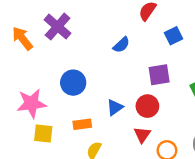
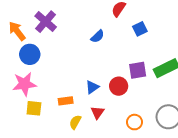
purple square: (159, 75) -> (138, 70), moved
blue circle: (73, 83) -> (30, 54), moved
red triangle: (142, 135) -> (97, 113), moved

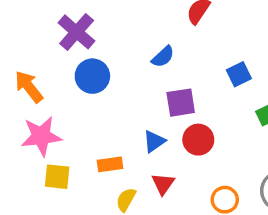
blue square: (140, 29) -> (239, 74), moved
orange arrow: (17, 31) -> (29, 87), moved
blue circle: (30, 54) -> (92, 76), moved
purple square: (138, 70) -> (181, 103), moved

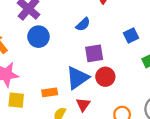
blue triangle: (154, 141) -> (77, 78), size x1.6

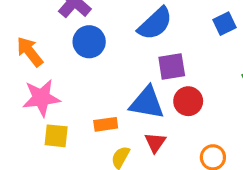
blue semicircle: (83, 24) -> (155, 24), size x1.6
blue square: (131, 36) -> (224, 24), moved
blue triangle: (77, 78) -> (147, 103), turned 45

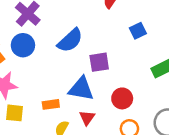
blue semicircle: (155, 24) -> (70, 40), moved
blue circle: (89, 42) -> (23, 45), moved
red circle: (188, 101) -> (122, 98), moved

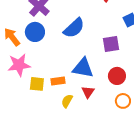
purple square: (99, 62) -> (111, 44), moved
yellow square: (14, 113) -> (37, 84), moved

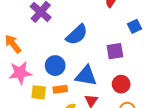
blue circle: (35, 32) -> (55, 66), moved

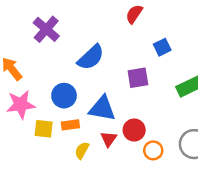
red circle: (121, 84) -> (134, 130), moved

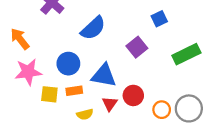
purple square: (138, 78) -> (137, 47), turned -30
yellow semicircle: (82, 150) -> (85, 114), turned -133
orange circle: (153, 150) -> (162, 110), moved

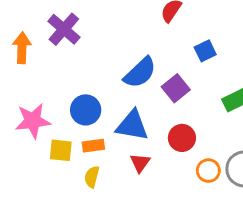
blue semicircle: (93, 28) -> (140, 73), moved
orange arrow: (20, 39) -> (22, 48), moved, turned 40
red circle: (133, 95) -> (182, 138), moved
yellow semicircle: (85, 114) -> (92, 177), moved, turned 119

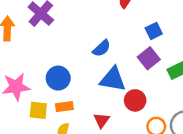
blue semicircle: (140, 73) -> (102, 48), size x0.7
purple square: (176, 88) -> (149, 58), moved
blue triangle: (132, 125) -> (113, 79), moved

